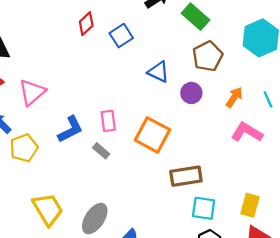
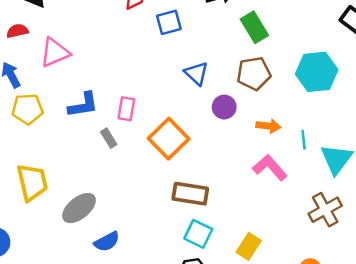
orange arrow: (234, 97) -> (268, 126), turned 45

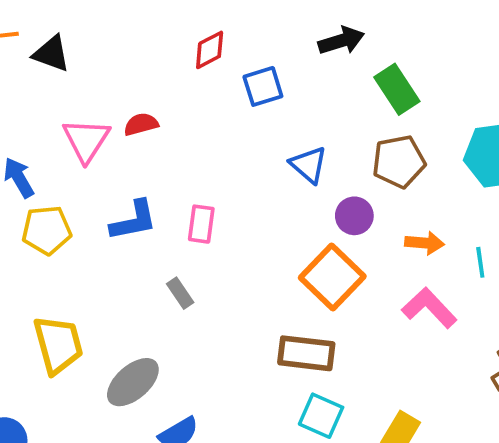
red semicircle: (17, 31) -> (141, 124), moved
pink triangle: (55, 52) -> (86, 140), turned -32
gray rectangle: (109, 138) -> (180, 293), moved
orange square: (169, 139) -> (332, 277), moved

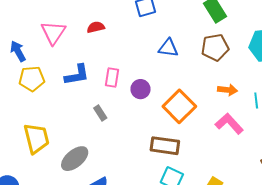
red semicircle: (141, 124) -> (96, 27), moved
blue triangle: (309, 165) -> (168, 48), turned -35
purple circle: (354, 216) -> (141, 89), moved

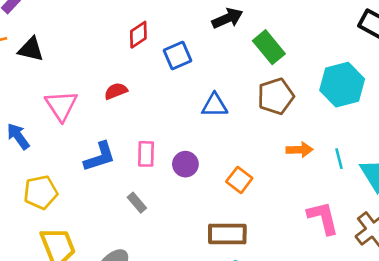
yellow pentagon: (32, 79) -> (41, 192), moved
orange square: (179, 106) -> (239, 180), size x0.6
pink L-shape: (229, 124) -> (323, 218), moved, turned 36

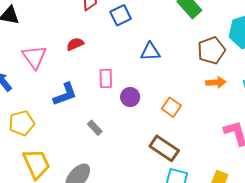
brown pentagon: (276, 96) -> (211, 50), moved
pink rectangle: (146, 154) -> (106, 78), moved
brown rectangle: (227, 234) -> (164, 148), turned 36

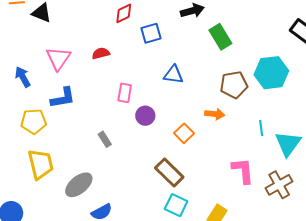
orange arrow: (216, 82) -> (215, 114), moved
blue L-shape: (65, 94) -> (63, 98), moved

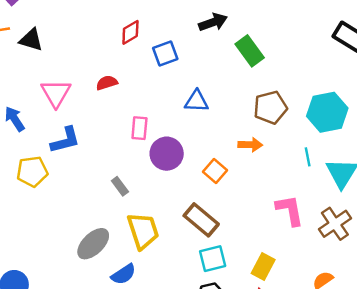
cyan hexagon: (271, 73) -> (327, 112), moved
purple circle: (145, 116) -> (167, 154), size x1.4
yellow trapezoid: (41, 164) -> (143, 231), moved
cyan square: (176, 205) -> (213, 259), turned -35

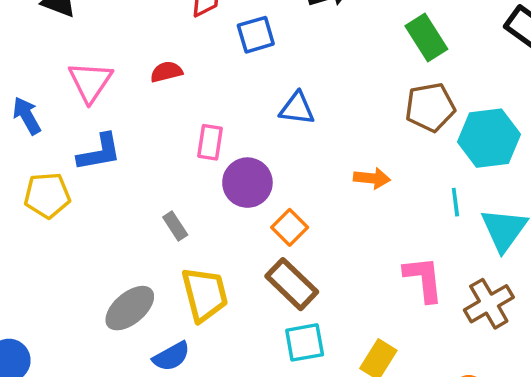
green rectangle: (250, 51) -> (426, 37), moved
brown pentagon: (270, 107) -> (430, 107), moved
orange square: (215, 171) -> (290, 227), moved

